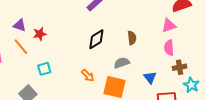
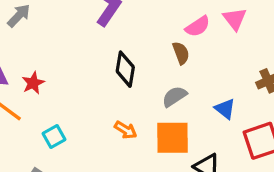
pink triangle: (169, 26) -> (235, 19), turned -35
black diamond: (96, 39) -> (125, 69), turned -35
pink semicircle: (169, 48) -> (198, 26), moved, turned -105

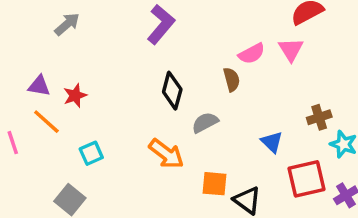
gray semicircle: (174, 96) -> (205, 123), moved
orange arrow: (126, 130) -> (166, 154), size x1.5
orange square: (173, 138) -> (215, 184), moved, size x0.7

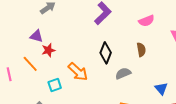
pink semicircle: (252, 54) -> (147, 21), moved
purple triangle: (39, 86) -> (36, 36), moved
orange arrow: (166, 154) -> (78, 72), moved

